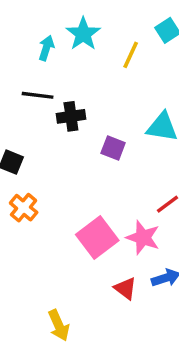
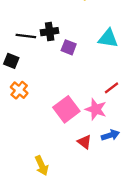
black line: (38, 95) -> (26, 36), moved
purple square: (113, 148) -> (69, 47), moved

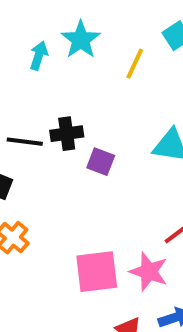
pink square: (66, 109) -> (97, 272), turned 30

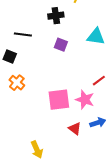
black cross: (67, 134) -> (56, 16), moved

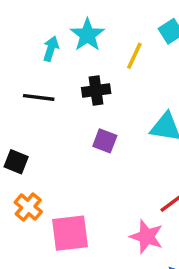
black line: (23, 35) -> (39, 97), moved
pink square: (59, 100) -> (70, 233), moved

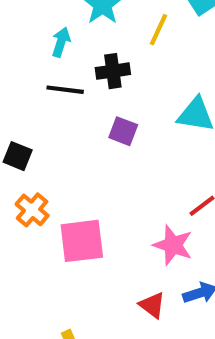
cyan arrow: (51, 49) -> (61, 42), moved
black line: (39, 97) -> (65, 90), moved

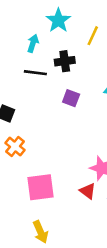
pink square: (82, 241) -> (41, 187), moved
red triangle: (152, 305) -> (88, 191), moved

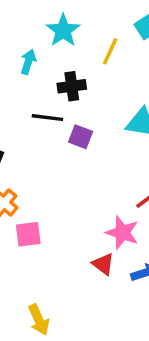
black line: (35, 73) -> (47, 118), moved
pink square: (41, 187) -> (28, 234), moved, size x0.7

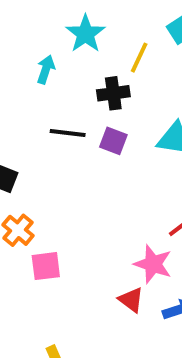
black cross: (72, 86) -> (113, 93), moved
purple square: (81, 137) -> (113, 141), moved

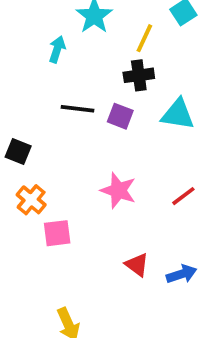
black cross: (113, 93) -> (139, 75), moved
pink star: (153, 264) -> (118, 190), moved

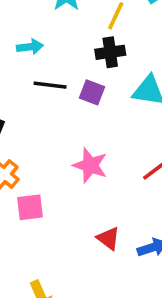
cyan arrow: (57, 49) -> (30, 47), moved, turned 65

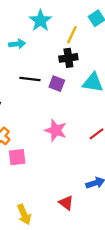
cyan arrow: (30, 47) -> (17, 44), moved
red triangle: (108, 238) -> (66, 203), moved

